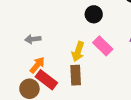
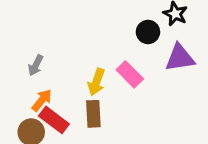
black circle: (94, 14) -> (148, 32), moved
gray arrow: (33, 39) -> (36, 65), turned -56

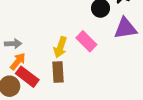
gray arrow: (36, 65) -> (13, 44), moved, turned -119

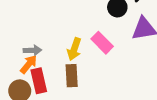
gray arrow: (13, 44) -> (32, 50), moved
red rectangle: (27, 77) -> (39, 81), turned 40

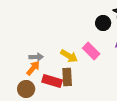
yellow arrow: (74, 49) -> (69, 56), turned -78
red rectangle: (39, 81) -> (52, 81), moved, turned -60

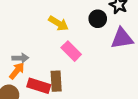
pink rectangle: (91, 51) -> (71, 51), moved
yellow arrow: (69, 56) -> (58, 23), moved

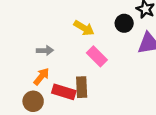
gray arrow: (20, 58) -> (45, 50), moved

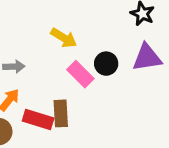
black circle: (124, 23) -> (106, 64), moved

